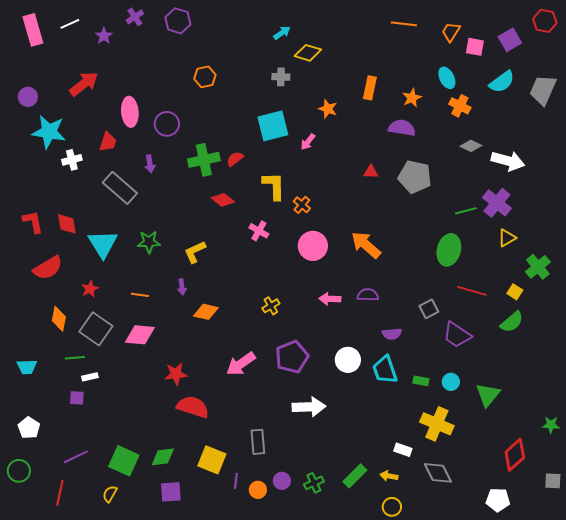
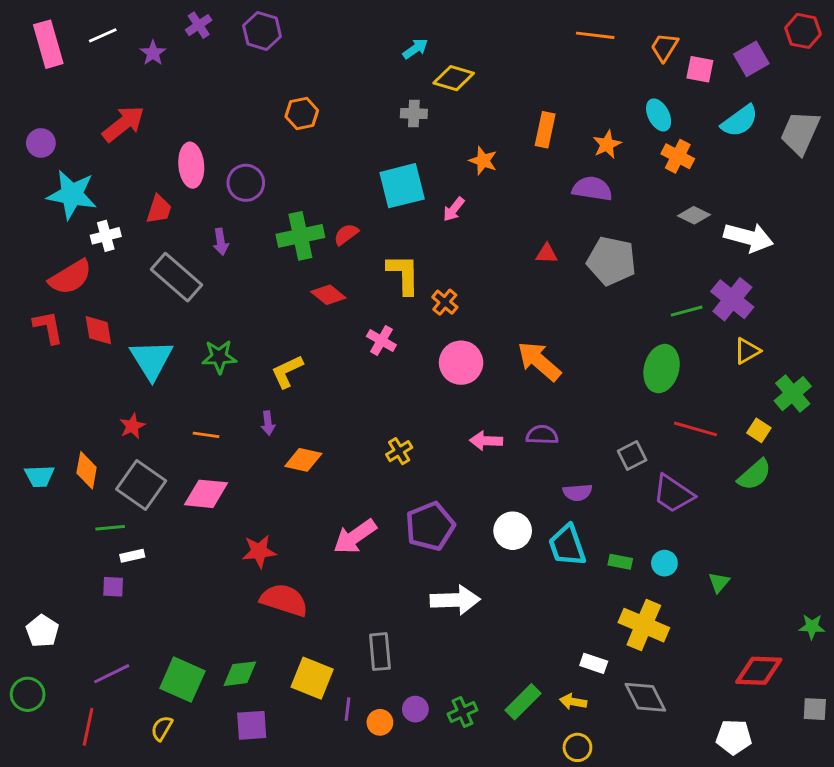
red semicircle: (48, 268) -> (70, 277), moved
cyan trapezoid: (27, 367) -> (39, 476), moved
green triangle: (488, 395) -> (719, 582), size x0.6
red diamond: (515, 455) -> (759, 671), turned 44

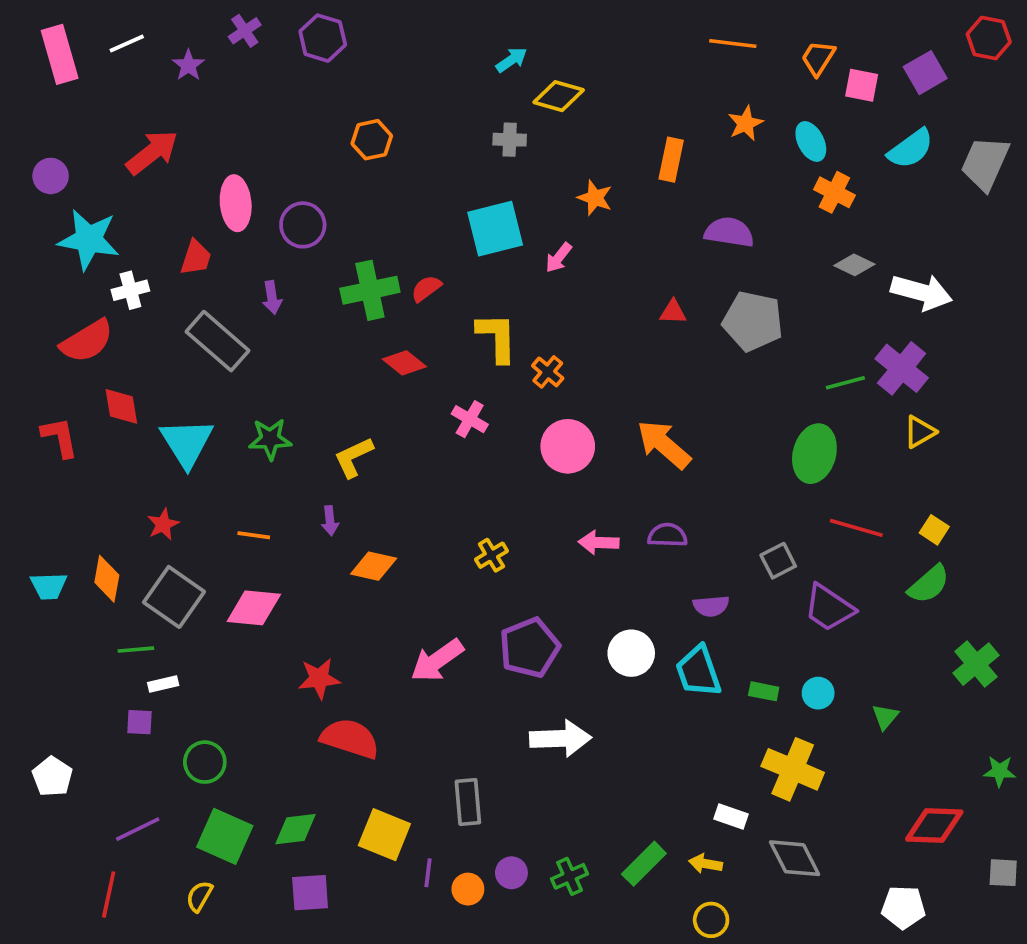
orange star: (607, 144) -> (746, 123), moved
red L-shape: (48, 327) -> (60, 437), moved
green cross: (793, 394) -> (976, 664), moved
green circle: (28, 694) -> (205, 762), moved

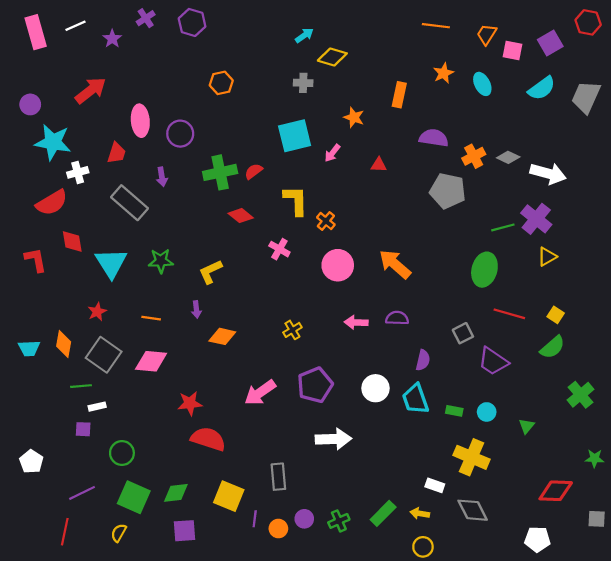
orange cross: (834, 192) -> (474, 156), moved, turned 35
red triangle: (673, 312) -> (379, 165), moved
purple semicircle: (711, 606) -> (423, 360), turned -72

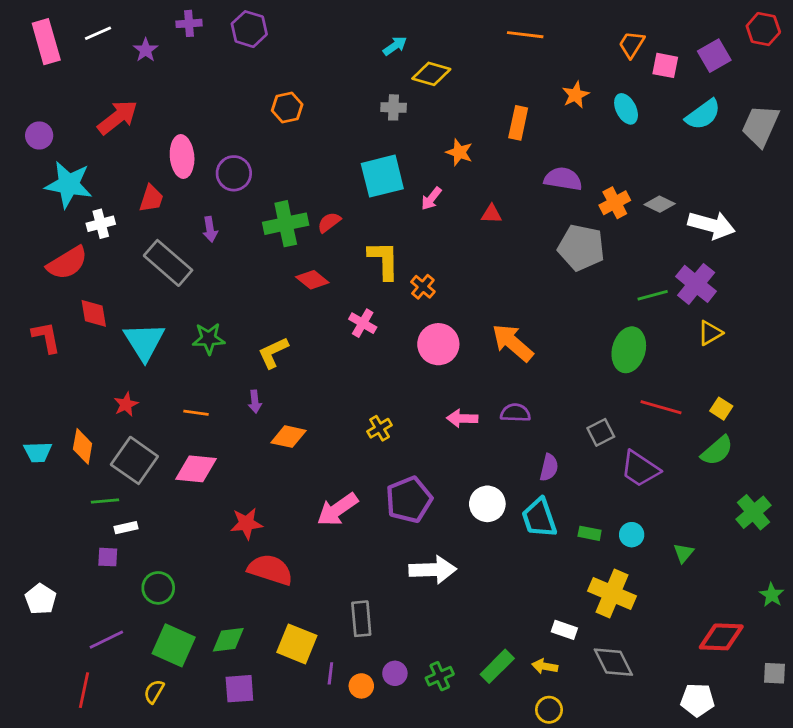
purple cross: (146, 18) -> (189, 23), turned 30
orange line: (436, 26) -> (525, 35), moved
green star: (595, 458) -> (772, 595), turned 30

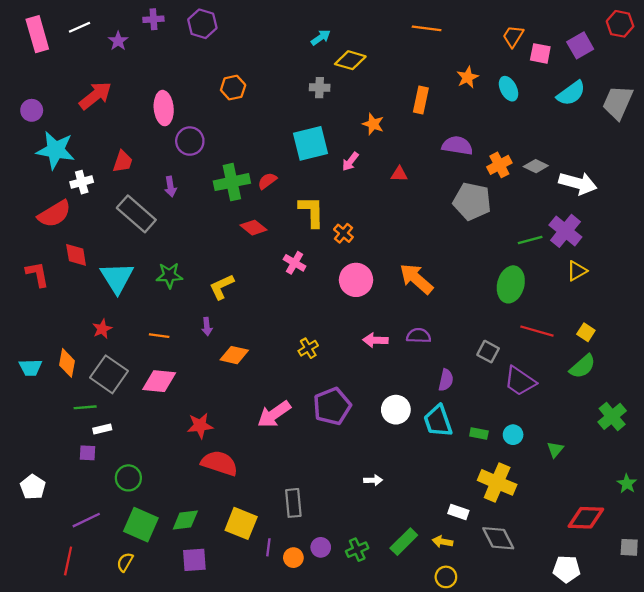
pink ellipse: (182, 157) -> (164, 108), moved
gray square: (601, 432) -> (488, 352), turned -35
white arrow: (433, 570) -> (373, 480), moved, size x0.5

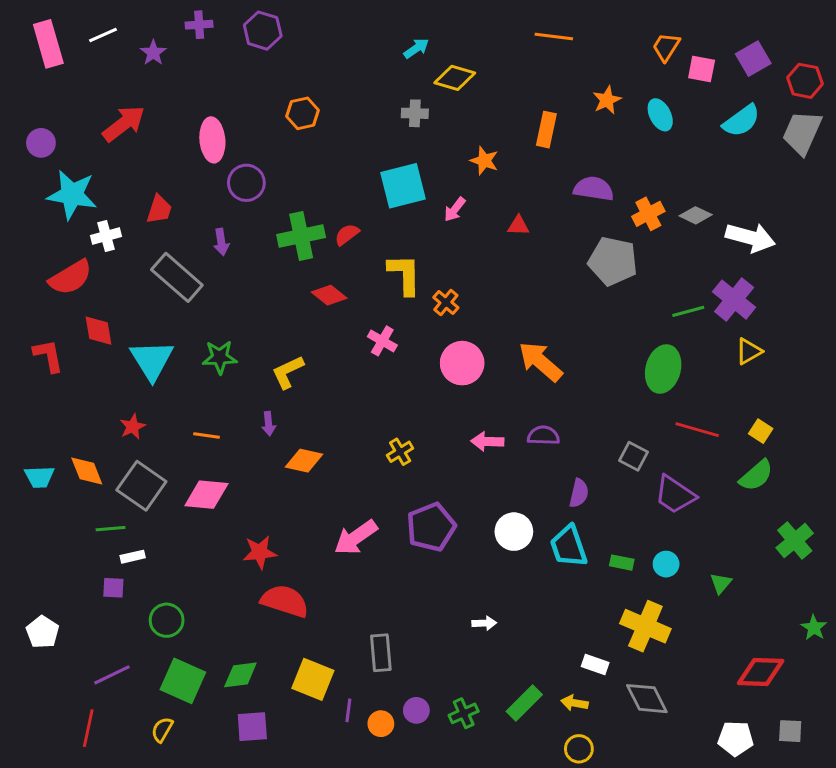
red hexagon: (620, 24) -> (805, 81), moved
orange diamond: (67, 363) -> (87, 471), turned -32
gray square: (629, 547) -> (790, 731), moved

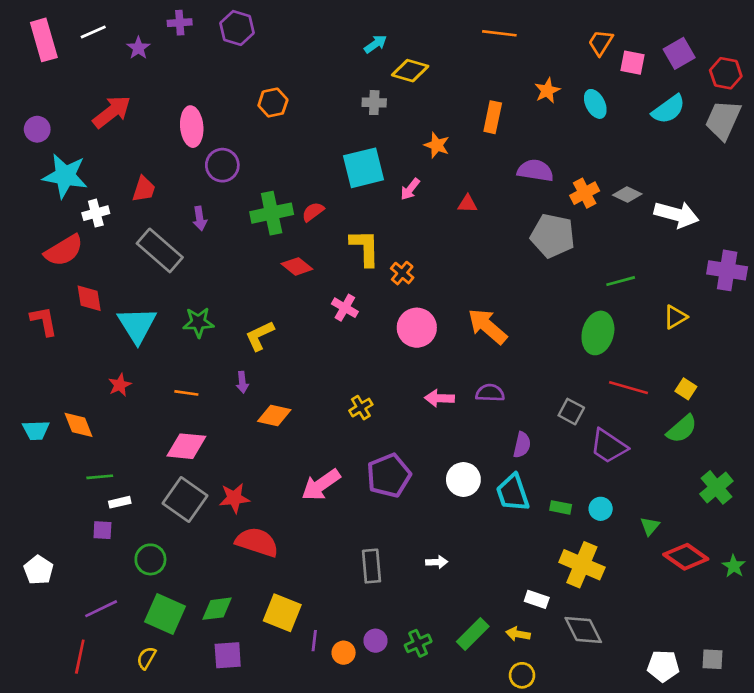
purple cross: (734, 300) -> (727, 270), moved, turned -30
gray square: (141, 486) -> (185, 499), moved
gray rectangle: (381, 653) -> (371, 566), moved
red diamond: (761, 672) -> (686, 557), moved, turned 33

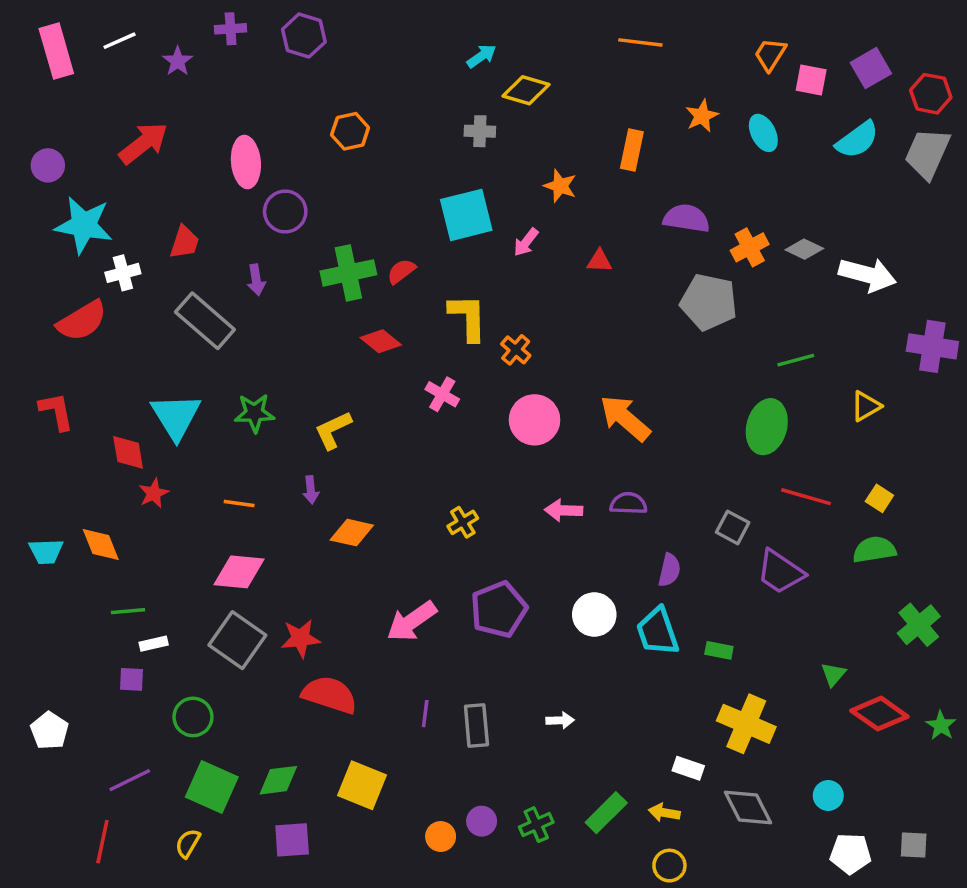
red diamond: (89, 298) -> (128, 452), moved
green semicircle: (682, 429) -> (874, 550), turned -148
cyan circle: (601, 509) -> (828, 796), moved
purple line: (314, 641) -> (425, 714), moved

